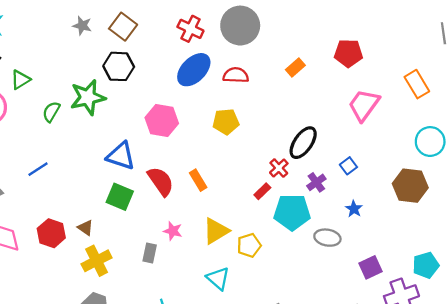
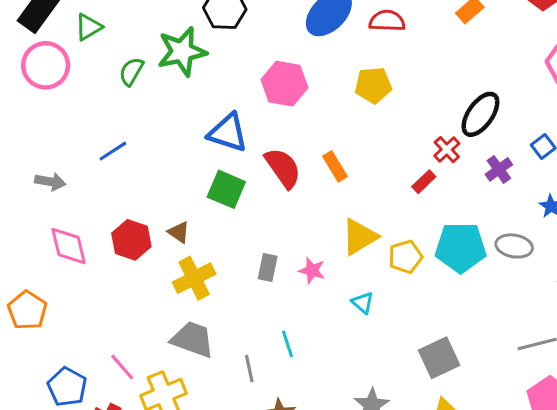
cyan pentagon: (292, 212) -> (461, 248), moved
pink star: (173, 231) -> (312, 270), moved
cyan triangle: (218, 278) -> (363, 303), size x0.7

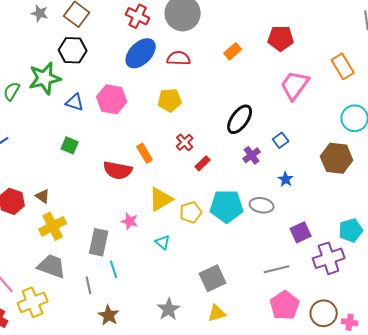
blue triangle: (228, 133) -> (75, 102), moved, size x0.7
red cross: (447, 150) -> (185, 142), moved
red semicircle: (283, 168) -> (118, 170), moved, turned 136
green square: (226, 189) -> (70, 145), moved, size x0.7
gray rectangle: (268, 267) -> (99, 242), moved, size x1.5

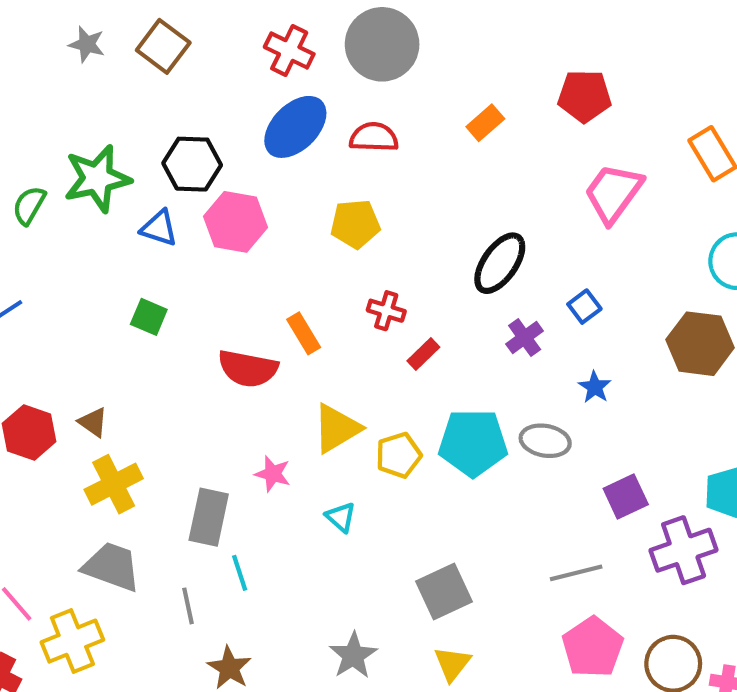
black hexagon: (73, 50) -> (192, 164), moved
red cross: (185, 142) -> (386, 311), turned -30
yellow triangle: (217, 313) -> (452, 664), turned -36

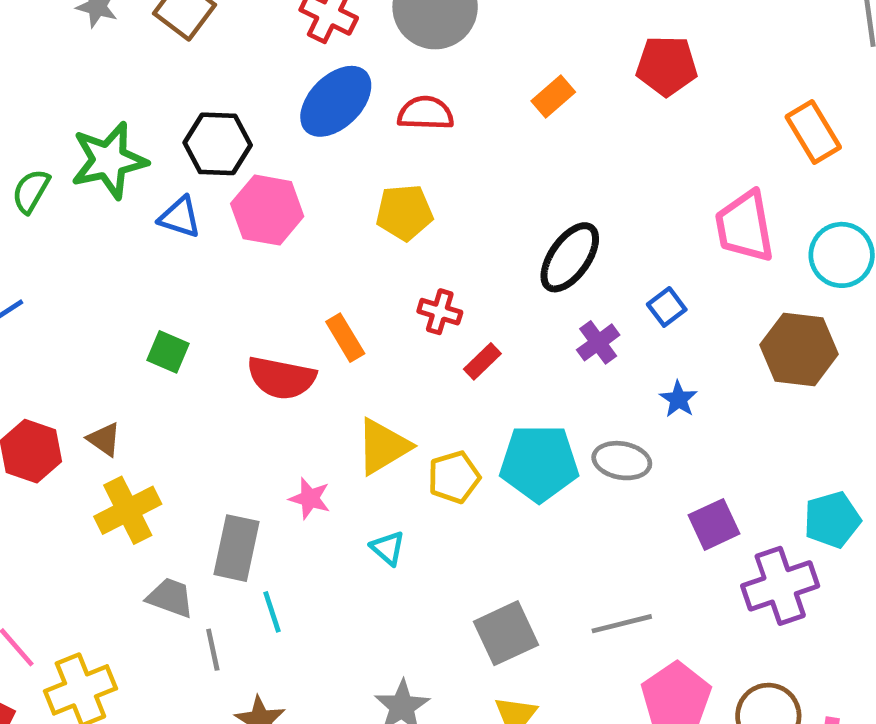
pink trapezoid: (613, 193) -> (745, 227), moved, turned -46
green square: (149, 317) -> (168, 352), moved
gray trapezoid: (112, 567) -> (170, 598), moved, size x0.7
gray line: (576, 573) -> (622, 624), moved

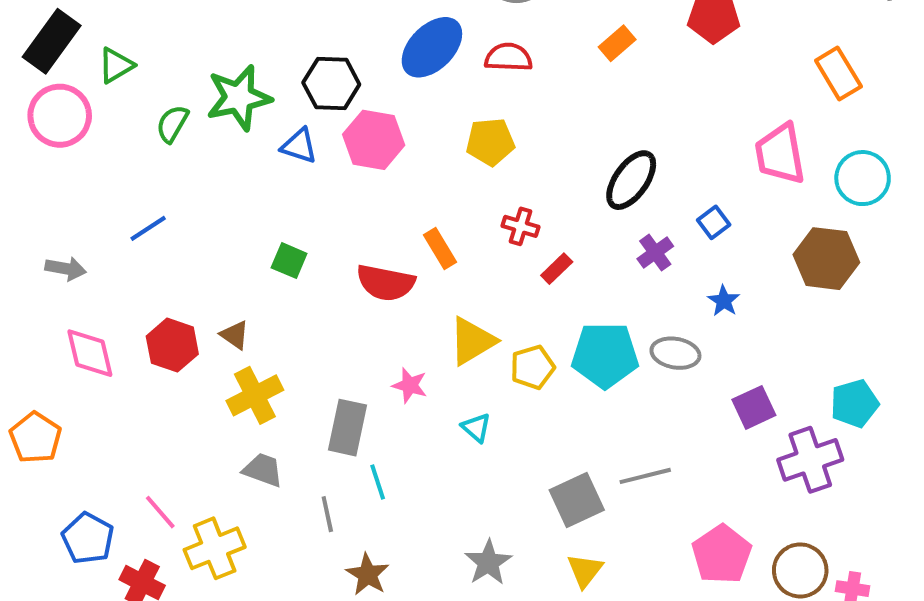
gray trapezoid: (170, 598) -> (263, 470), moved
gray line: (622, 624) -> (645, 476), moved

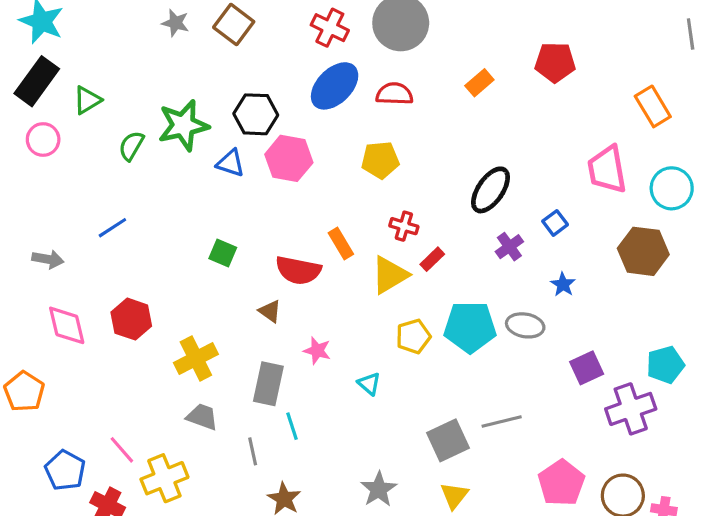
pink circle: (60, 116) -> (43, 139), size x0.7
brown triangle: (235, 335) -> (270, 311), moved
yellow triangle: (472, 341) -> (390, 275), moved

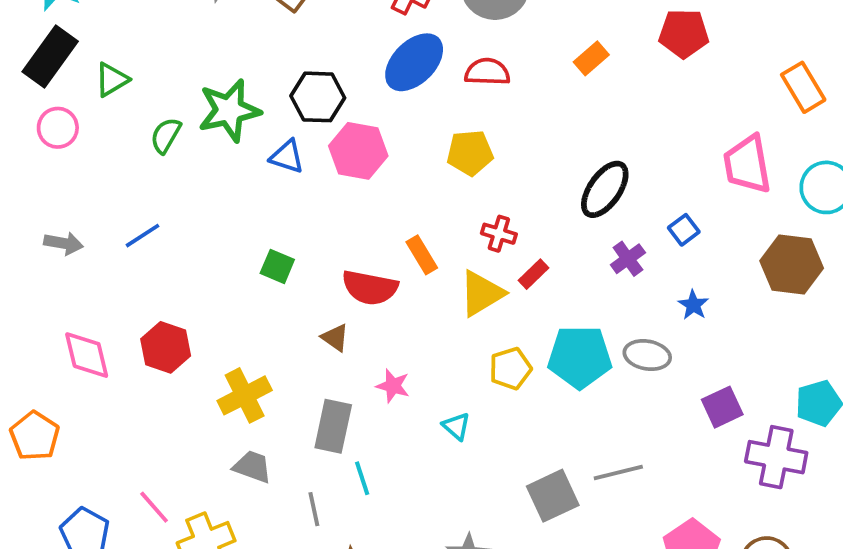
gray arrow: (48, 259) -> (64, 243), moved
purple cross: (631, 409) -> (776, 457), turned 30

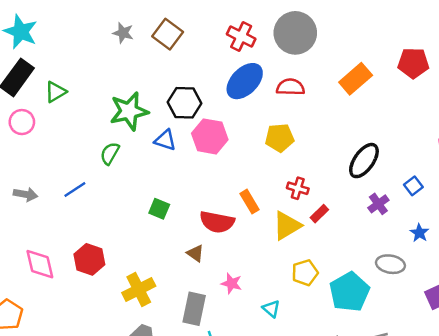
orange rectangle: (591, 58) -> (356, 79), size x1.5
green semicircle: (166, 135) -> (110, 153), moved
cyan pentagon: (580, 357) -> (350, 292), moved, turned -30

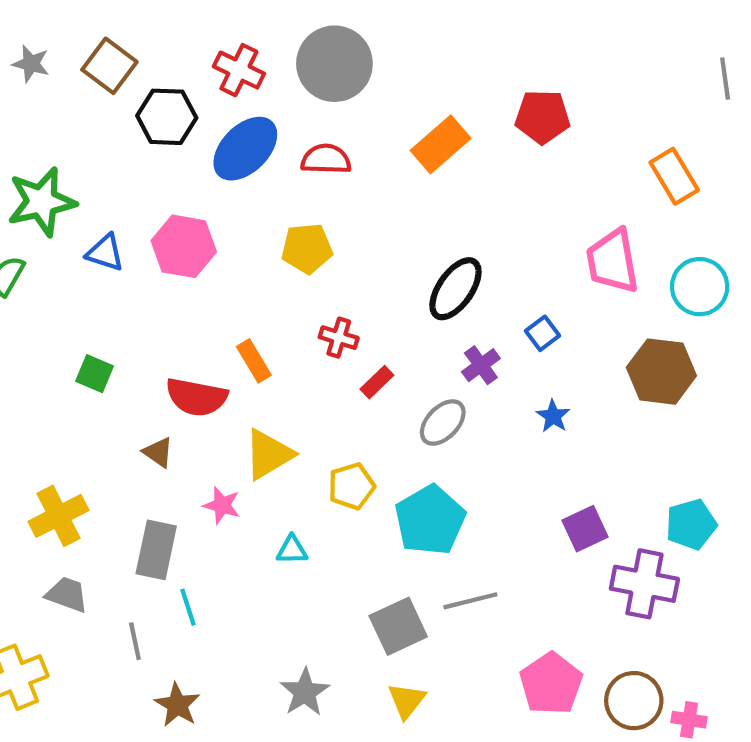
black hexagon: (184, 103) -> (167, 117), moved
yellow triangle: (287, 226) -> (269, 454), moved
gray ellipse: (390, 264) -> (443, 422), moved, turned -56
cyan triangle: (271, 309) -> (292, 550), turned -42

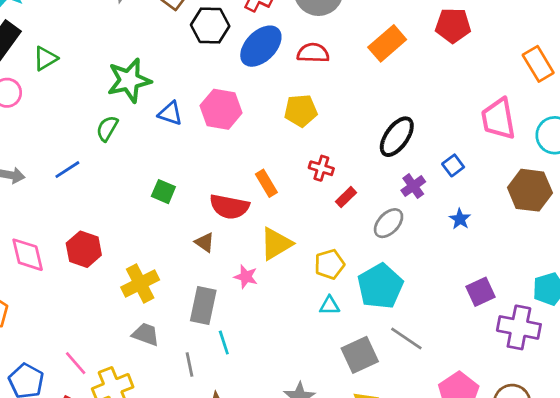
cyan triangle: (292, 550) -> (330, 305), moved
gray line: (470, 601) -> (406, 338), turned 48

